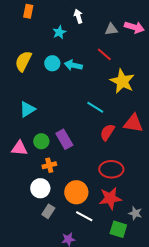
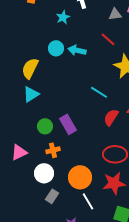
yellow semicircle: (23, 61) -> (30, 68), moved
pink triangle: (19, 148) -> (19, 152), moved, turned -30
white line: (84, 216) -> (88, 201), turned 30

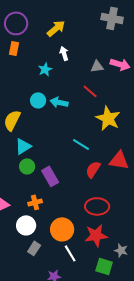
cyan triangle: (31, 94) -> (23, 146), moved
green circle: (45, 126) -> (27, 166), moved

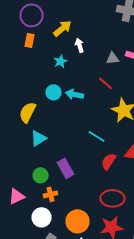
yellow arrow: (56, 28) -> (62, 28), moved
green circle: (27, 166) -> (40, 175), moved

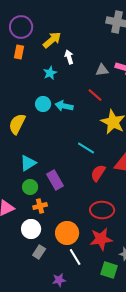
cyan triangle: (38, 138) -> (28, 163), moved

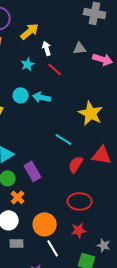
gray triangle: (102, 70) -> (80, 48), moved
red line: (95, 95) -> (55, 69), moved
orange cross: (40, 206) -> (18, 197), turned -32
red star: (101, 239) -> (79, 230), size x0.7
gray rectangle: (39, 252) -> (17, 243), turned 56

